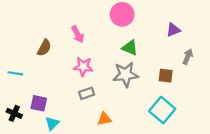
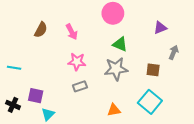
brown semicircle: (44, 48) -> (41, 30), moved
orange triangle: (104, 119) -> (114, 110), moved

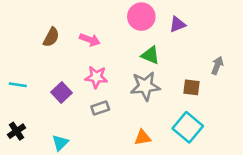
purple triangle: (160, 28) -> (177, 24), moved
pink arrow: (72, 32) -> (90, 40), turned -42
purple square: (36, 96) -> (62, 93), moved, turned 35
black cross: (13, 105) -> (16, 131), turned 32

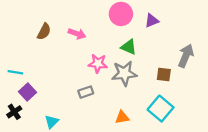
gray arrow: (217, 66) -> (186, 56), size x1.5
pink star: (96, 77) -> (98, 63), moved
purple square: (62, 93) -> (27, 92), moved

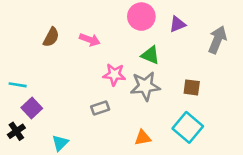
gray arrow: (186, 56) -> (217, 40), moved

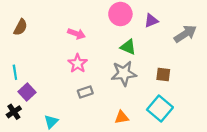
brown semicircle: (51, 37) -> (20, 27), moved
gray arrow: (217, 40) -> (185, 34), turned 35
pink star: (114, 75) -> (78, 63), moved, turned 30
cyan line: (18, 85) -> (15, 72), turned 72

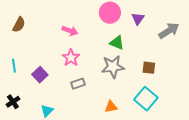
purple triangle: (151, 21) -> (138, 19), turned -32
purple square: (27, 92) -> (40, 75), moved

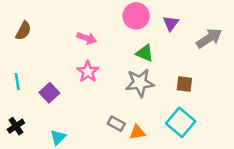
gray rectangle: (78, 84) -> (116, 124), moved, turned 48

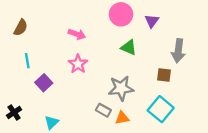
gray arrow: (209, 38) -> (178, 51), moved, turned 130
cyan line: (17, 82) -> (27, 61), moved
gray star: (140, 83) -> (121, 88), moved

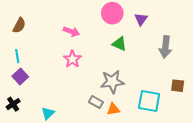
cyan line: (27, 61) -> (17, 56), moved
brown square: (164, 75) -> (178, 86), moved
purple square: (44, 83) -> (20, 77), moved
cyan square: (161, 109) -> (149, 101), turned -30

